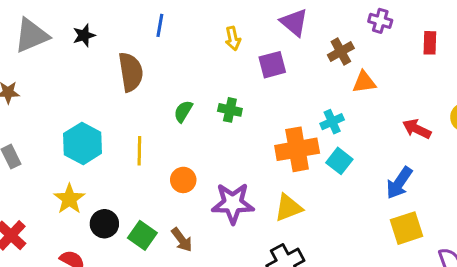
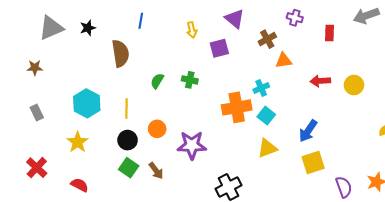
red arrow: (417, 129) -> (320, 81), moved, turned -30
yellow triangle: (288, 208) -> (267, 148), moved
black circle: (104, 224) -> (128, 140), moved

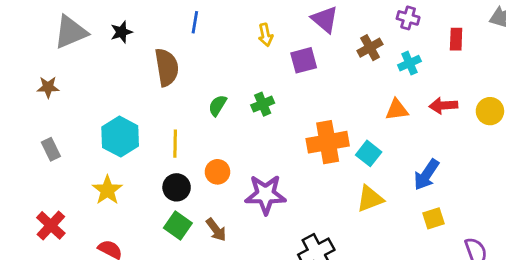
orange triangle: (284, 61) -> (397, 110), moved
green cross: (190, 80) -> (263, 104), turned -35
cyan cross: (261, 88) -> (409, 63), moved
yellow square: (313, 163) -> (433, 218), size x0.7

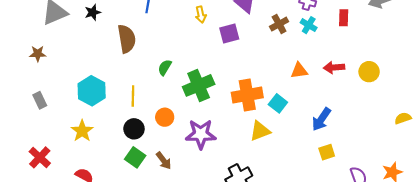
cyan cross: (409, 63) -> (309, 25), moved, turned -35
green cross: (263, 104) -> (199, 85), moved, size x1.8
yellow triangle: (370, 199) -> (260, 131), moved

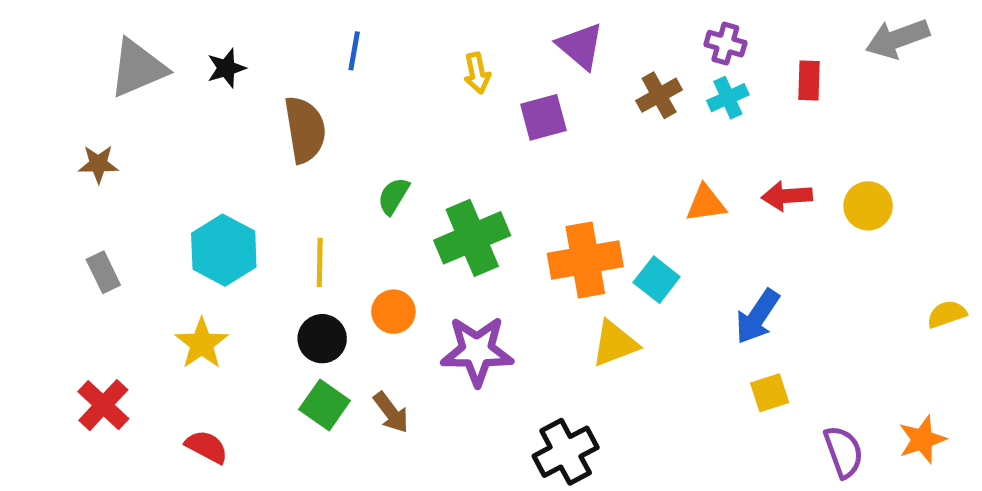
cyan cross: (309, 25) -> (728, 98), turned 35

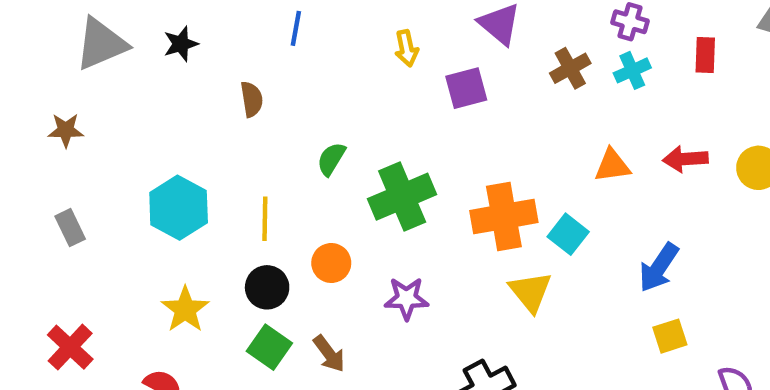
brown semicircle: (305, 130) -> (252, 99), size x0.6
yellow star: (202, 344) -> (185, 309), moved
yellow triangle: (615, 344) -> (530, 292), turned -48
purple star: (477, 351) -> (407, 298), size x0.7

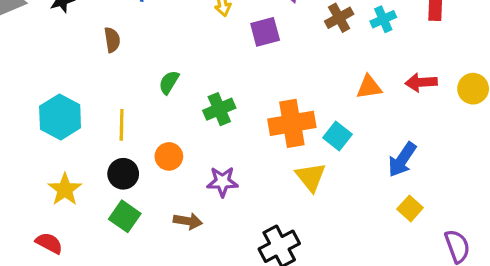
green cross: (402, 197) -> (219, 109), size x0.7
yellow square: (670, 336) -> (410, 208), turned -30
brown arrow: (329, 354) -> (188, 221), moved, turned -44

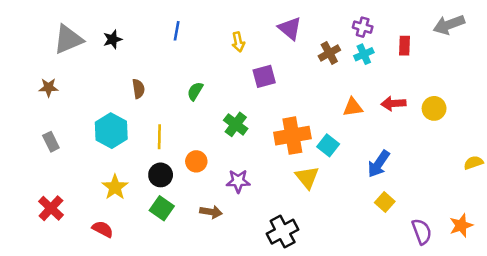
purple square: (265, 32) -> (264, 76), moved
brown semicircle: (112, 40) -> (138, 89), moved
green semicircle: (169, 82) -> (195, 91), moved
green cross: (219, 109) -> (236, 124), turned -30

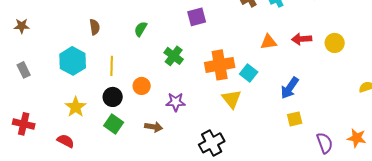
yellow square: (385, 202) -> (295, 119), turned 35
red cross: (51, 208) -> (24, 124), turned -30
orange star: (461, 225) -> (357, 138), turned 30

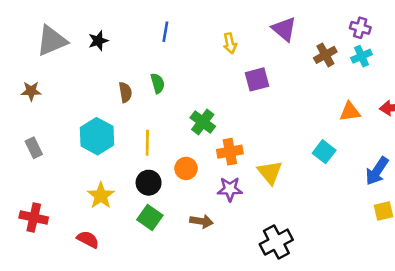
green semicircle: (141, 29) -> (158, 83), moved, turned 133
green cross: (174, 56) -> (203, 122), moved
orange cross: (220, 65) -> (230, 152), moved, size x0.7
yellow triangle: (232, 99) -> (270, 172), moved

